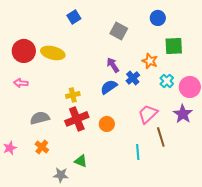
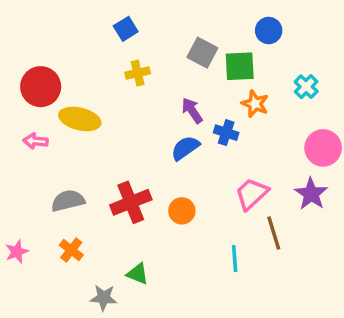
green square: (174, 46) -> (240, 66), moved
yellow ellipse: (53, 53) -> (80, 119), moved
blue cross: (133, 78) -> (226, 133), turned -32
cyan cross: (167, 81) -> (306, 87), moved
yellow cross: (73, 95) -> (138, 73), moved

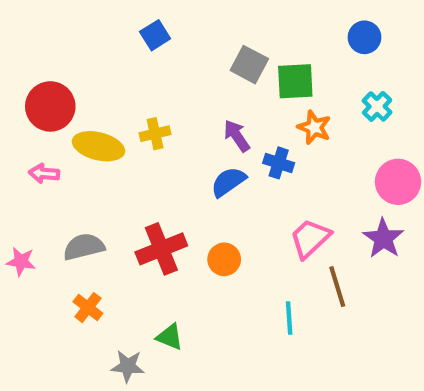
blue circle: (269, 31) -> (365, 37), moved
yellow cross: (138, 73) -> (155, 134), moved
pink star: (17, 252) -> (21, 261), moved, turned 30

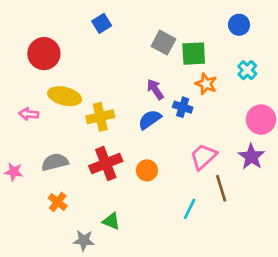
red circle: (50, 106) -> (44, 54), moved
yellow cross: (155, 134) -> (100, 117), moved, size x1.4
cyan line: (289, 318) -> (190, 209), turned 30

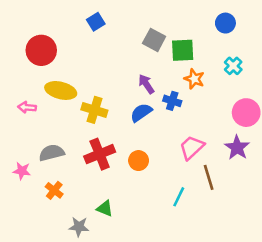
yellow cross: (100, 117) -> (94, 110), turned 30
pink star: (14, 172) -> (22, 171), moved

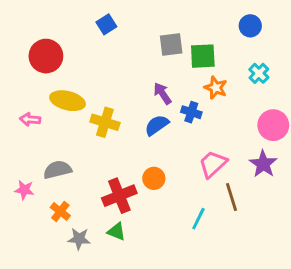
gray square: (154, 40) -> (171, 45), turned -35
red cross: (100, 154) -> (119, 196), moved
gray star: (79, 227) -> (79, 239), moved

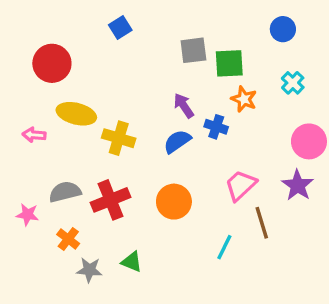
orange circle: (154, 178) -> (174, 202), size x1.4
red cross: (119, 196) -> (110, 200), moved

